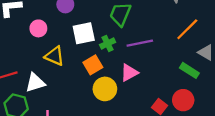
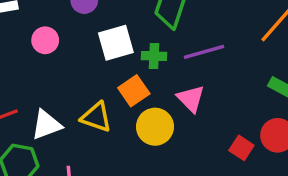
green cross: (108, 43) -> (154, 56), turned 32
yellow triangle: (55, 56) -> (96, 117), moved
pink triangle: (129, 73) -> (191, 99), turned -42

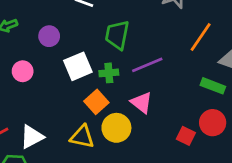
yellow triangle: (96, 117) -> (82, 137), moved

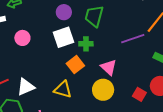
purple circle: (49, 36) -> (64, 12), moved
purple line: (147, 65) -> (133, 39), moved
yellow circle: (116, 128) -> (103, 90), moved

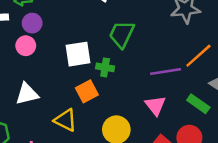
purple circle: (64, 12) -> (32, 23), moved
pink triangle: (109, 67) -> (155, 105), moved
white triangle: (26, 87) -> (27, 94), moved

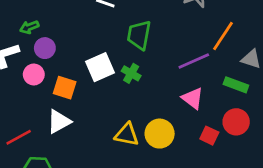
pink circle: (26, 46) -> (34, 75), moved
green cross: (105, 67) -> (131, 73), turned 36
orange square: (87, 91) -> (65, 88), moved, turned -30
yellow triangle: (66, 120) -> (127, 134), moved

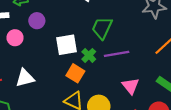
purple circle: (45, 48) -> (37, 21), moved
purple line: (194, 61) -> (117, 54), moved
orange square: (65, 88) -> (75, 73), moved

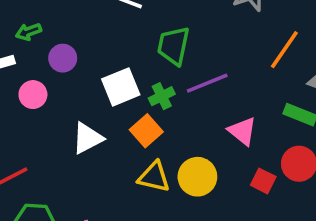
green cross: (89, 55) -> (162, 96), turned 32
orange square: (75, 73) -> (146, 131), turned 30
white triangle: (25, 78) -> (87, 138), moved

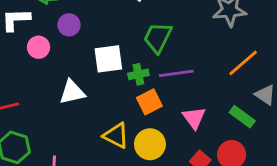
orange square: (146, 131) -> (149, 102), moved

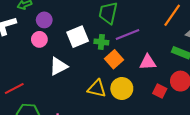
pink circle: (39, 47) -> (39, 39), moved
green cross: (138, 74) -> (101, 42), turned 32
pink triangle: (194, 118) -> (148, 62), turned -42

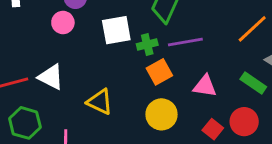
green cross: (101, 42) -> (147, 44), turned -32
white triangle: (58, 66) -> (51, 77), moved, turned 42
yellow triangle: (97, 89) -> (100, 102), moved

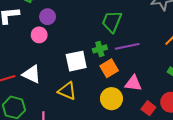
white square: (116, 30) -> (76, 61), moved
pink triangle: (205, 86) -> (133, 83), moved

